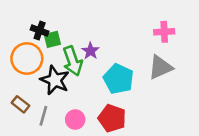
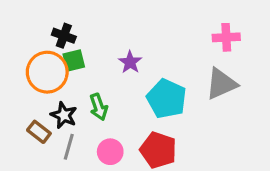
green square: (52, 39) -> (74, 61), moved
green arrow: (73, 61) -> (99, 107), moved, size x0.7
black star: (55, 80) -> (64, 115), moved, size x0.7

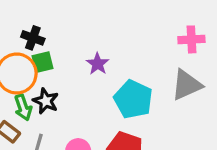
green arrow: (99, 107) -> (23, 107), moved
black star: (64, 115) -> (46, 101), moved

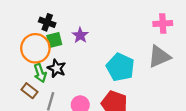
purple star: (98, 64) -> (80, 35), moved

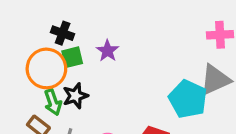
cyan pentagon: (120, 67) -> (188, 99), moved
black star: (57, 68) -> (75, 96), turned 30

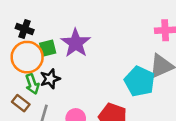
black cross: (63, 33) -> (25, 29), moved
purple star: (108, 51) -> (76, 43), size x1.6

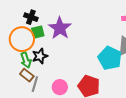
black cross: (25, 29) -> (31, 17), moved
brown rectangle: (21, 103) -> (27, 75), moved

